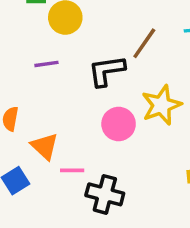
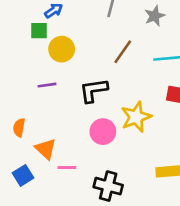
brown line: (144, 43) -> (123, 52), moved
black cross: (105, 194) -> (108, 186), moved

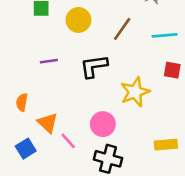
yellow circle: (62, 49) -> (78, 20), moved
pink circle: (103, 132) -> (103, 124), moved
pink line: (67, 167) -> (68, 141), turned 48

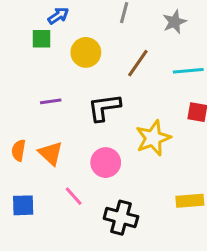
orange triangle: (48, 123) -> (51, 153), moved
pink circle: (103, 124) -> (106, 163), moved
blue square: (26, 149) -> (23, 205), turned 30

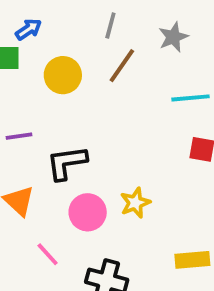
brown line: (138, 63) -> (122, 66), moved
black L-shape: (104, 107) -> (67, 163), moved
yellow star: (153, 138) -> (135, 203), moved, size x0.7

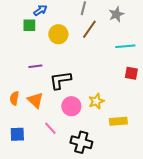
yellow rectangle: (192, 260) -> (118, 121), moved

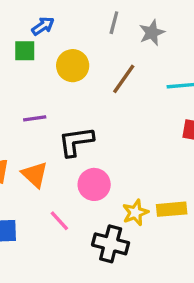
gray star: (116, 14) -> (152, 33), moved
brown line: (89, 29) -> (124, 79), moved
yellow star: (96, 101) -> (135, 213), moved

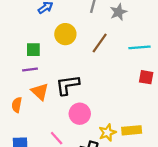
green square: (25, 51) -> (33, 50), moved
purple line: (35, 118) -> (30, 69), moved
orange triangle: (35, 175) -> (40, 92), moved

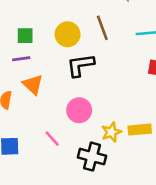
yellow circle: (65, 34) -> (68, 34), moved
brown line: (100, 43) -> (102, 28), turned -55
black L-shape: (68, 85) -> (80, 65), moved

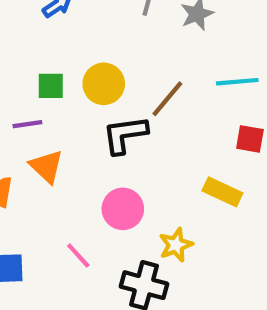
brown line: (102, 28) -> (167, 99), moved, turned 60
green square: (25, 36) -> (51, 86), moved
yellow rectangle: (140, 130) -> (222, 192), moved, turned 30

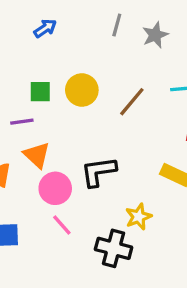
black L-shape: (125, 135) -> (99, 172), moved
pink circle: (123, 209) -> (55, 188), moved

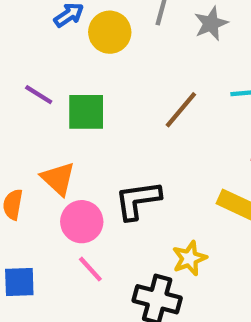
yellow circle: (82, 90) -> (110, 32), moved
green square: (40, 92) -> (86, 112), moved, size x1.4
purple line: (22, 122) -> (39, 95), moved, turned 40

